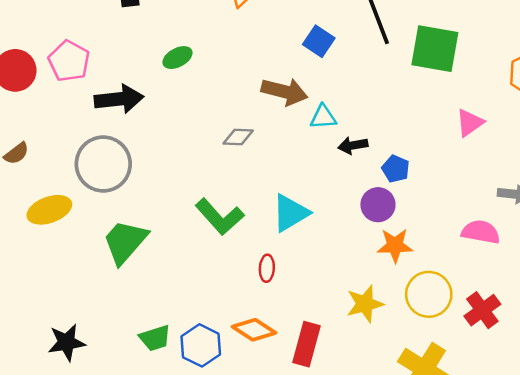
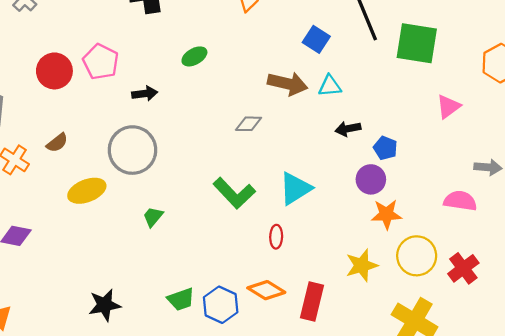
black arrow: (119, 99) -> (145, 94), size x0.6
cyan triangle: (323, 117) -> (330, 86), moved
green trapezoid: (125, 242) -> (153, 217), size x0.5

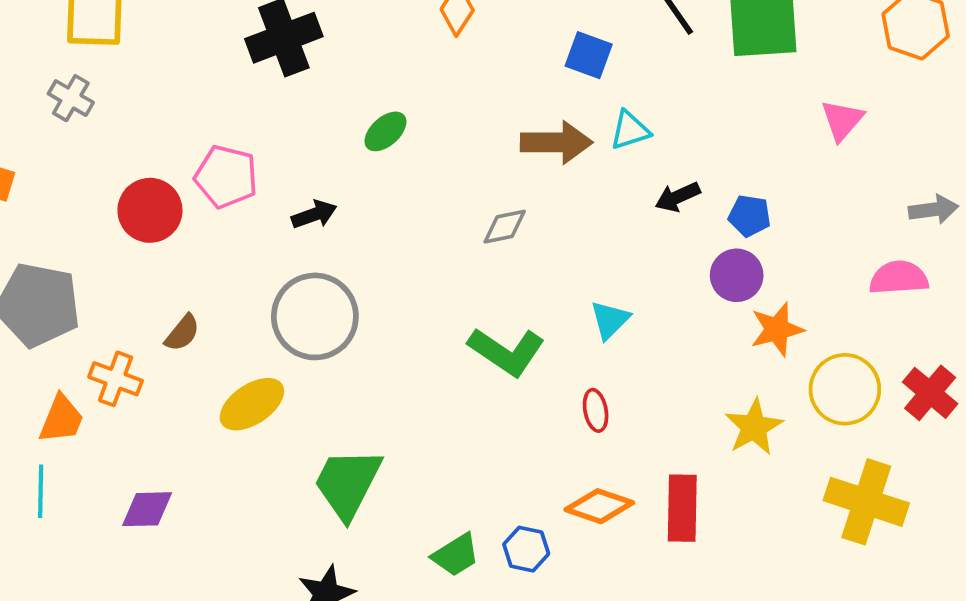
cyan triangle: (295, 188) -> (610, 320), size x0.7
green trapezoid: (153, 217) -> (348, 483), moved, size x2.0
blue hexagon: (221, 305) -> (526, 549), size x0.7

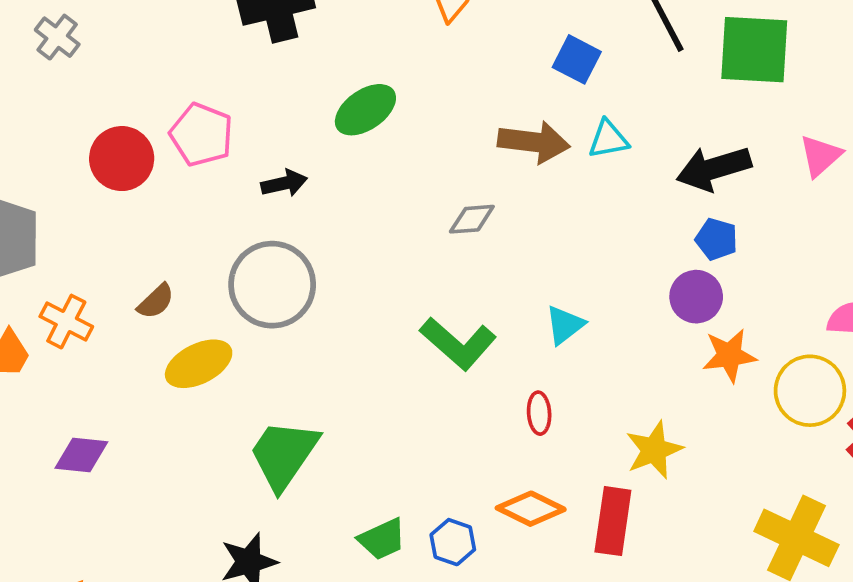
green ellipse: (385, 131) -> (365, 110), size x1.4
black arrow: (678, 197) -> (714, 168), moved, size x1.6
brown semicircle: (182, 333) -> (156, 301), moved
yellow circle: (845, 389) -> (810, 391), moved
yellow star: (754, 427) -> (654, 450), moved

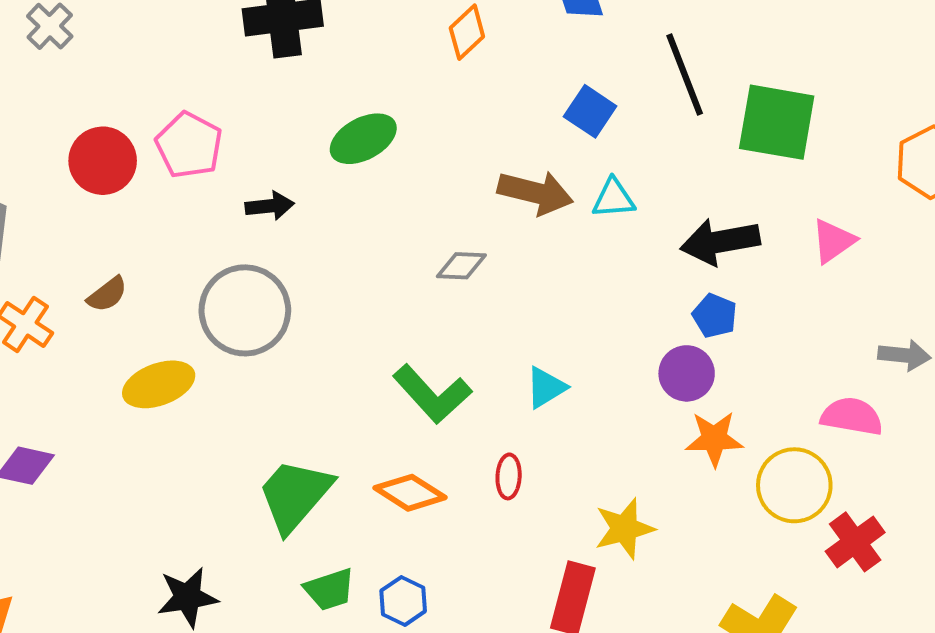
brown semicircle: (156, 301) -> (107, 294), moved
green trapezoid: (284, 454) -> (295, 495), moved
orange diamond: (531, 509) -> (410, 493), moved

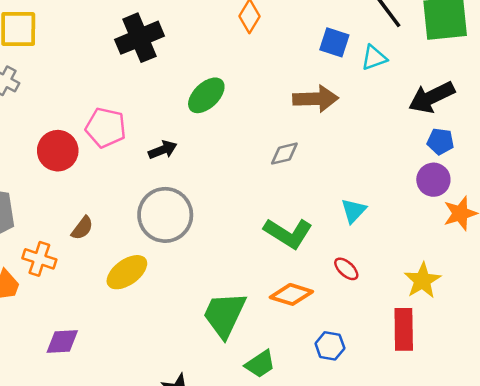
cyan triangle: (614, 198) -> (374, 58), moved
red ellipse: (509, 476) -> (346, 269), turned -35
blue hexagon: (403, 601) -> (330, 346), moved

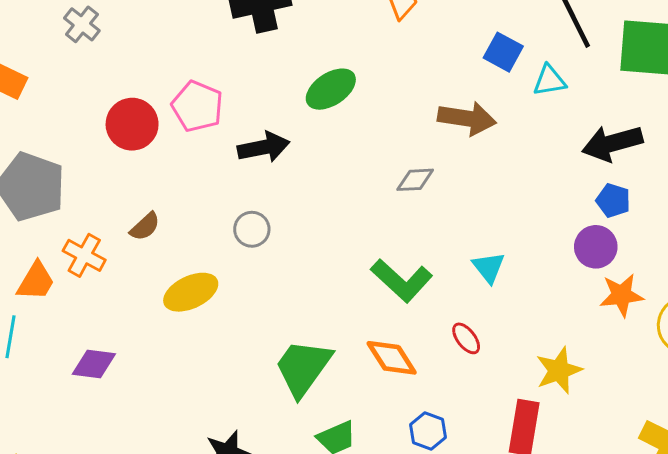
black arrow: (163, 150) -> (264, 147), size x1.4
cyan triangle: (354, 211) -> (489, 267), turned -32
gray circle: (165, 215) -> (252, 229), size x0.5
orange diamond: (291, 294) -> (392, 358), turned 30

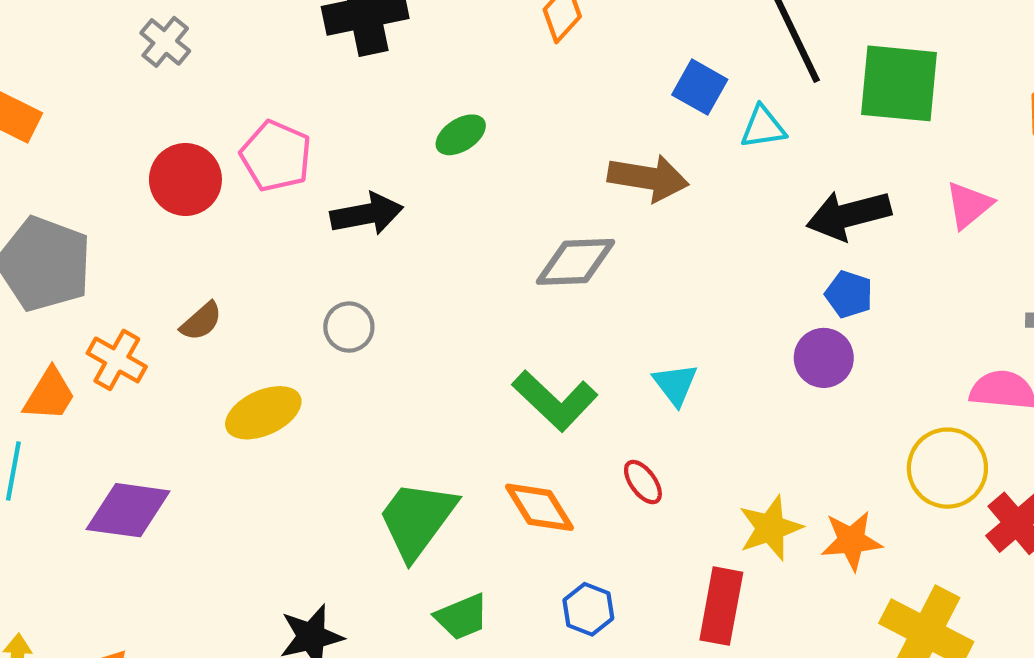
gray cross: (82, 24) -> (165, 42), moved
green ellipse: (331, 89) -> (461, 135), size x0.7
gray diamond: (415, 180) -> (575, 262), size x1.5
orange star: (622, 295) -> (851, 541), moved
purple diamond: (94, 364) -> (128, 510), size x1.4

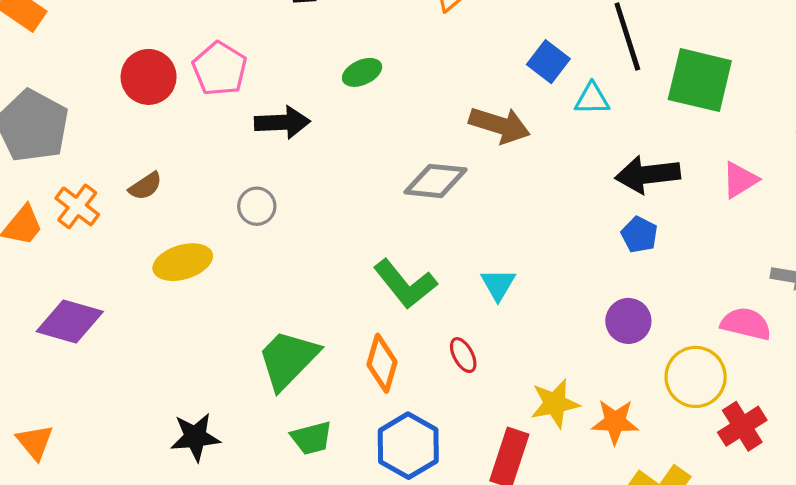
purple circle: (824, 358) -> (628, 321), moved
orange diamond: (539, 507) -> (382, 363), turned 40
blue hexagon: (588, 609) -> (408, 446), size x1.6

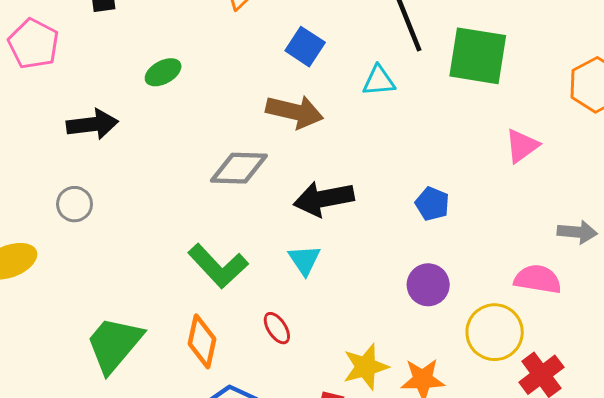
blue square: (548, 62) -> (305, 47), moved
pink pentagon: (220, 69) -> (34, 44), moved
black arrow: (648, 175) -> (324, 199), moved

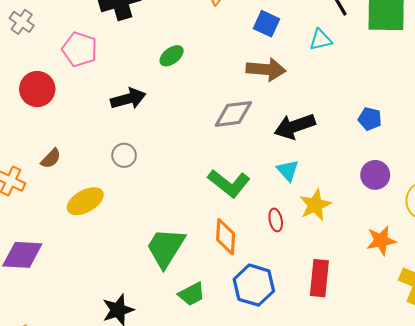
red ellipse: (277, 328) -> (276, 220), turned 30
yellow star: (366, 367) -> (315, 205), moved

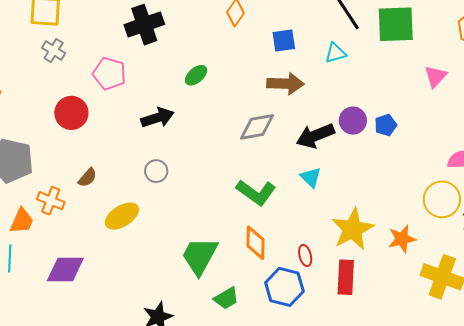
blue square: (266, 24) -> (284, 41), turned -30
blue pentagon: (370, 119) -> (386, 125), turned -30
purple circle: (375, 175) -> (353, 121), moved
yellow star: (315, 205) -> (353, 229), moved, size x1.4
red ellipse: (276, 220) -> (305, 255), moved

